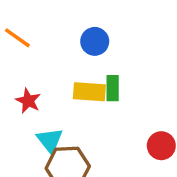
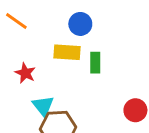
yellow rectangle: (89, 92) -> (67, 52), moved

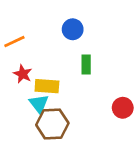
orange line: (16, 21) -> (14, 41), moved, turned -60
yellow rectangle: (67, 52) -> (47, 86), moved

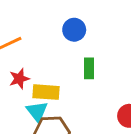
red star: (23, 74) -> (19, 79), turned 30

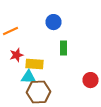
cyan triangle: (37, 111) -> (28, 77), turned -49

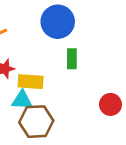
blue circle: (54, 22) -> (58, 22), size x1.5

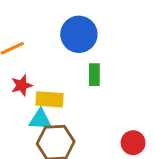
red circle: (110, 104) -> (133, 143), moved

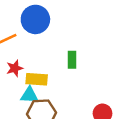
blue circle: (79, 34) -> (35, 19), moved

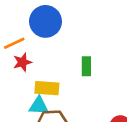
red star: (15, 68) -> (22, 62), moved

